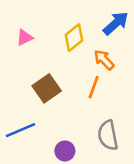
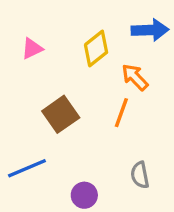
blue arrow: (116, 23) -> (150, 30), turned 40
gray semicircle: (108, 135) -> (140, 175), size x0.7

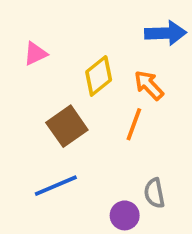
yellow diamond: (96, 49) -> (99, 76), moved
blue line: (27, 168) -> (56, 186), moved
purple circle: (84, 195) -> (125, 215), moved

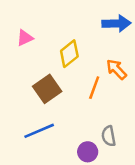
orange arrow: (149, 85) -> (116, 69), moved

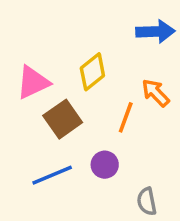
pink triangle: (25, 38) -> (33, 82), moved, size x1.5
gray semicircle: (109, 136) -> (147, 201), moved
purple circle: (88, 152) -> (105, 165), moved

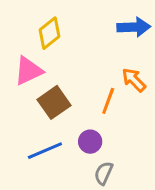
yellow diamond: (92, 72) -> (49, 33), moved
gray semicircle: (147, 201) -> (104, 173), moved, turned 35

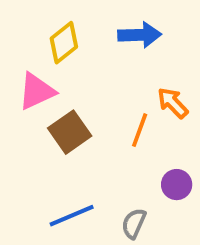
blue arrow: (134, 27) -> (140, 35), moved
purple circle: (90, 142) -> (177, 185), moved
blue line: (45, 151) -> (72, 216), moved

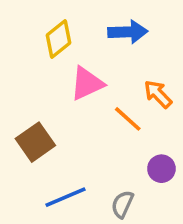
pink triangle: (37, 91) -> (87, 83), moved
orange line: (140, 130) -> (128, 119), turned -68
brown square: (70, 132) -> (35, 142), moved

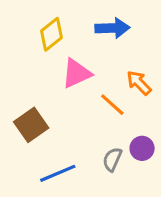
gray semicircle: (122, 204) -> (112, 159), moved

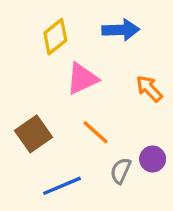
orange line: (112, 105) -> (96, 132), moved

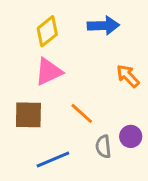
pink triangle: (82, 79) -> (49, 72), moved
brown square: (33, 134) -> (28, 115), turned 36
gray semicircle: (121, 171) -> (103, 147), turned -30

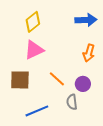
blue arrow: (103, 26) -> (86, 20), moved
orange arrow: (128, 76) -> (89, 53), turned -120
purple circle: (131, 136) -> (83, 84), moved

